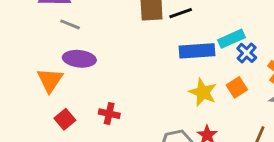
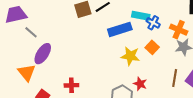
gray line: (70, 24) -> (31, 32), turned 32
cyan rectangle: (232, 39) -> (141, 16), turned 48
purple ellipse: (79, 59) -> (43, 54), turned -50

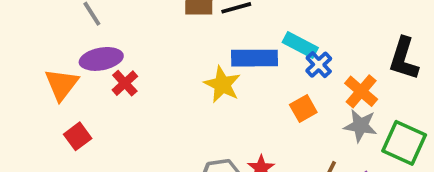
purple ellipse: (43, 54) -> (101, 59), turned 30
yellow star: (130, 56) -> (222, 84), moved
red cross: (71, 85) -> (125, 83), moved, turned 32

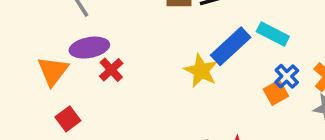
blue rectangle: (254, 58) -> (231, 46), turned -42
blue cross: (319, 65) -> (287, 76), moved

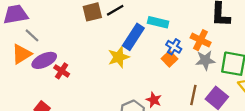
orange triangle: (53, 71) -> (22, 54), moved, turned 35
yellow star: (201, 71) -> (119, 57), turned -30

